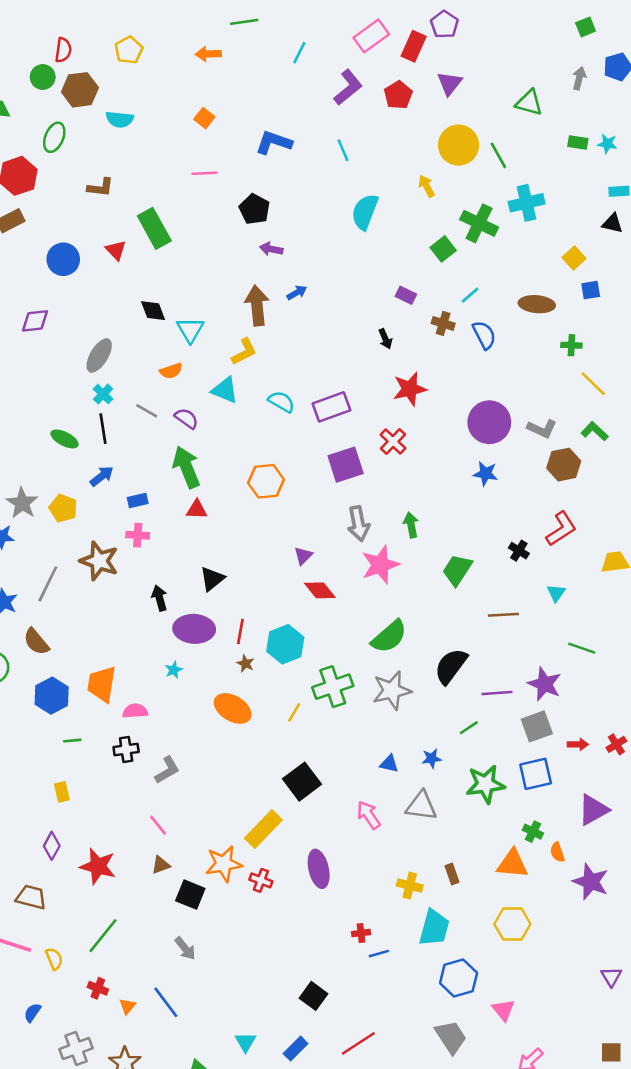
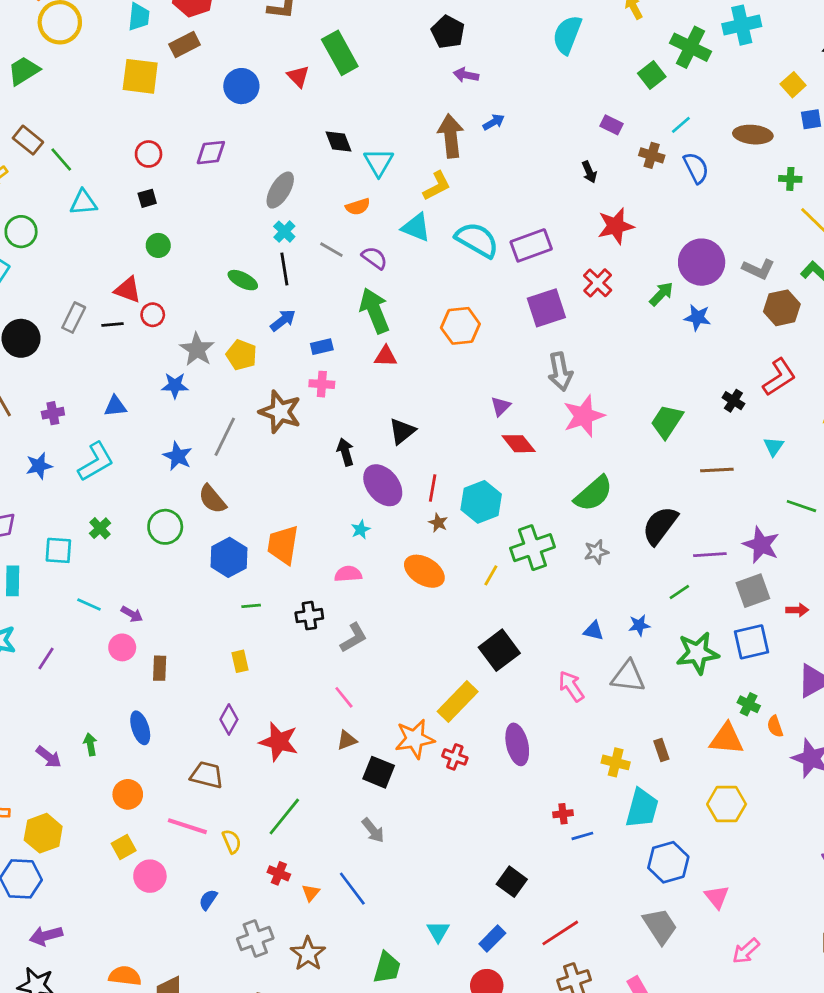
cyan semicircle: (281, 402) -> (477, 240), size x1.5
green arrow: (411, 525) -> (661, 294), moved, turned 55
purple ellipse: (194, 629) -> (383, 485), turned 48
gray star: (392, 690) -> (596, 552), size x0.6
pink semicircle: (135, 711) -> (348, 574), moved

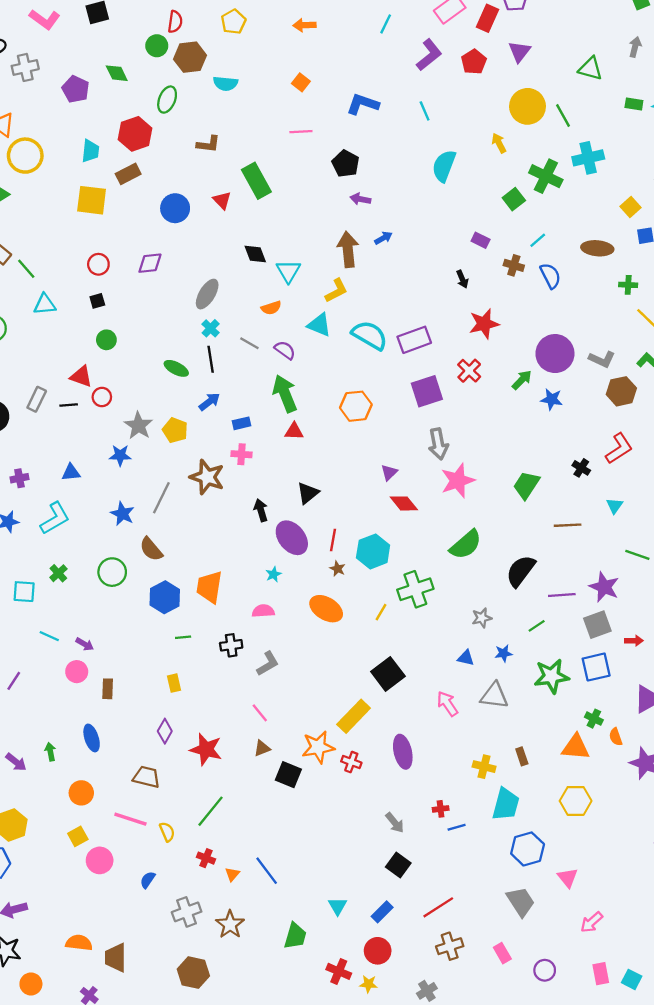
gray star: (596, 552) -> (482, 618), moved
gray arrow: (373, 830) -> (395, 823), moved

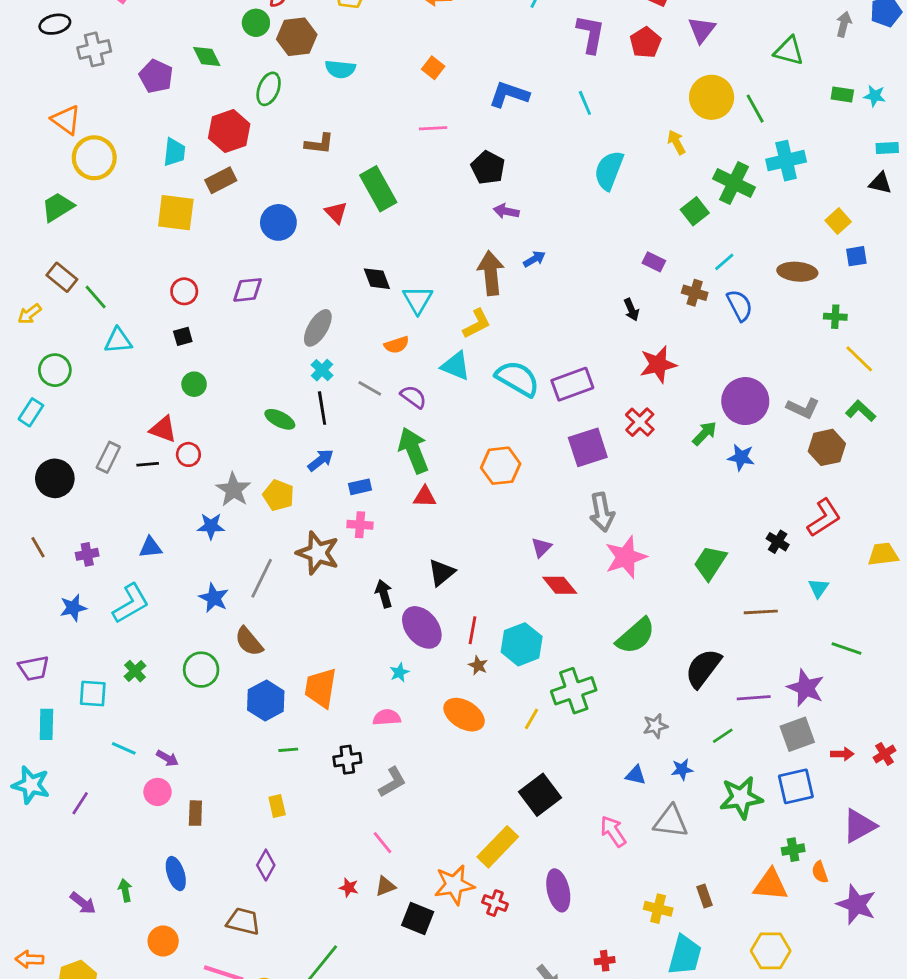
purple L-shape: (429, 55) -> (591, 34), turned -40
green cross: (594, 719) -> (793, 850), turned -36
red star: (206, 749) -> (349, 888), moved, size x0.5

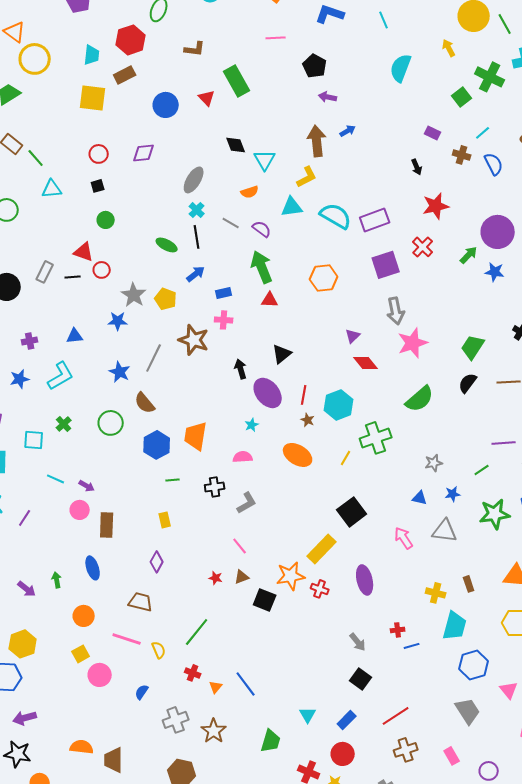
cyan triangle: (456, 366) -> (292, 207), turned -30
black semicircle: (703, 668) -> (468, 383), moved, size x0.7
brown rectangle: (195, 813) -> (107, 525), size x1.4

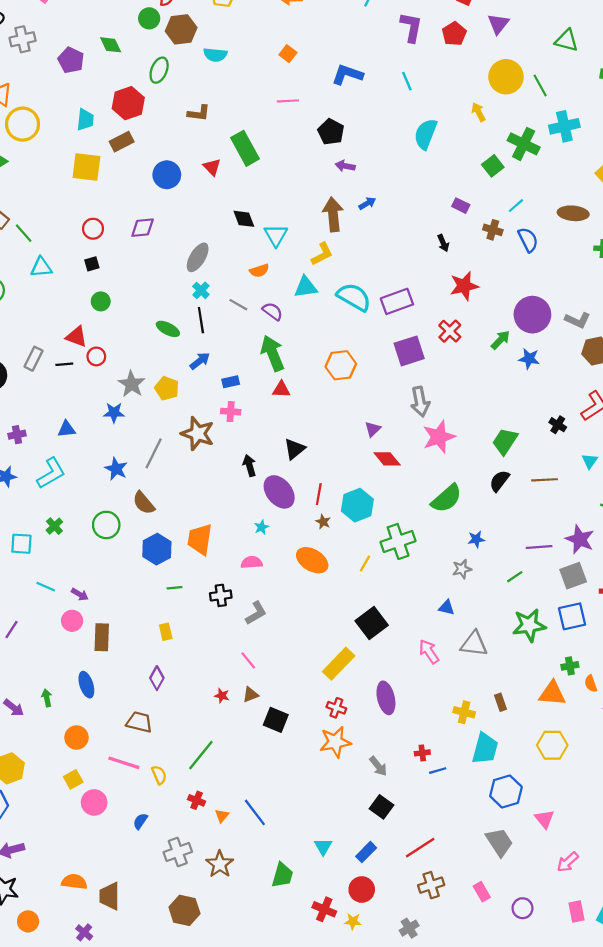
blue star: (453, 494) -> (476, 539), moved
orange star: (291, 576) -> (335, 742), moved

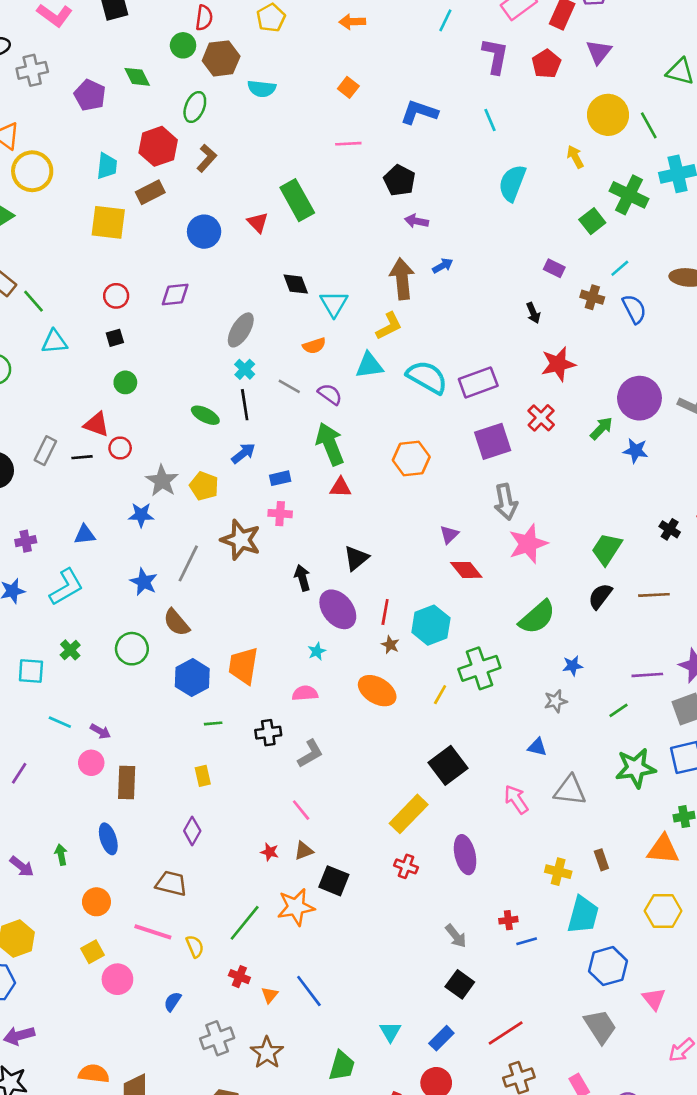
brown L-shape: (199, 113) -> (207, 158), moved, turned -55
orange star: (335, 742) -> (296, 907), moved

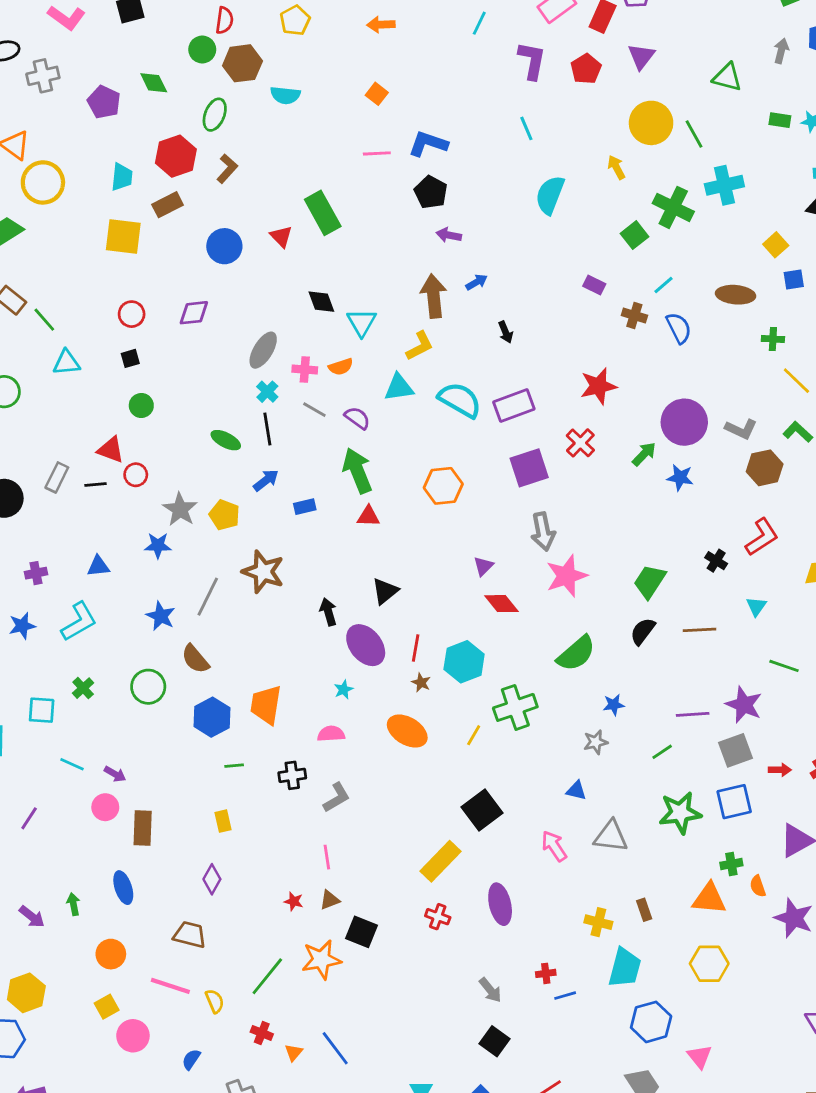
blue L-shape: (419, 112) -> (428, 144), moved
black arrow: (533, 313) -> (506, 332), moved
pink cross: (280, 514) -> (305, 369), moved
pink line: (301, 810) -> (327, 857), turned 30

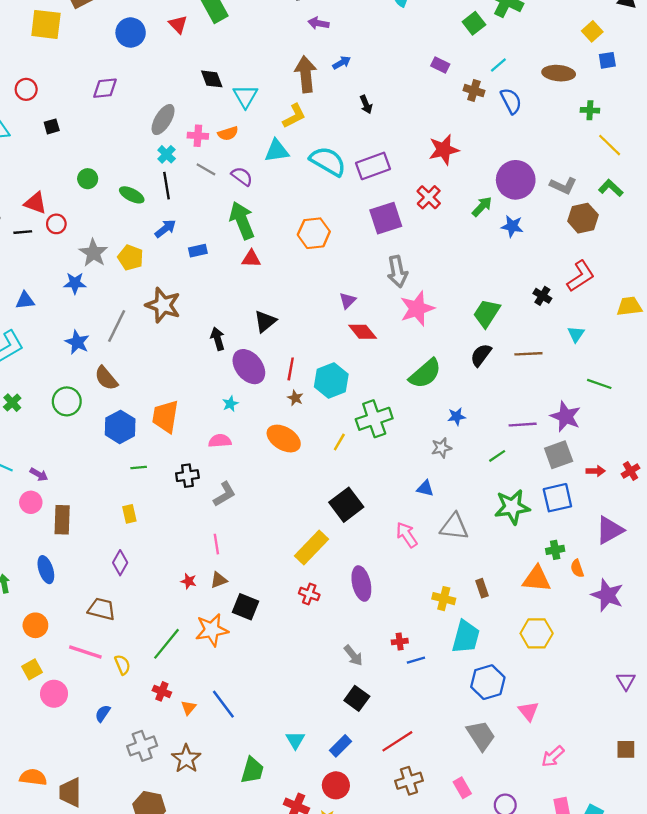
red circle: (132, 314) -> (26, 89), moved
green circle: (141, 406) -> (88, 179), moved

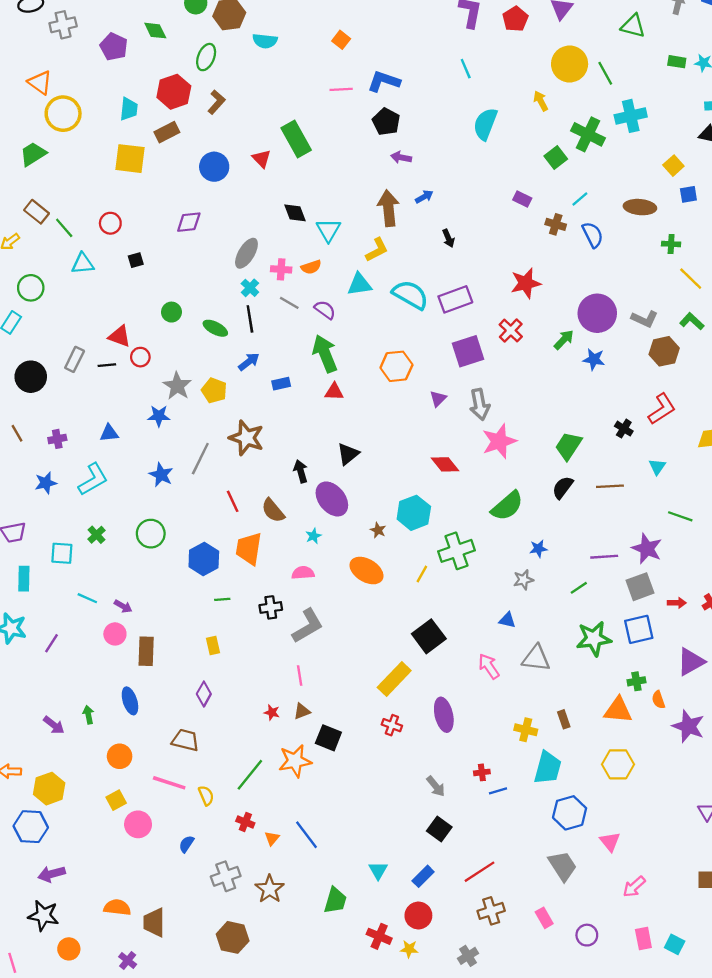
purple triangle: (347, 300) -> (438, 399), moved
red line: (291, 369) -> (233, 501), moved, turned -35
brown semicircle: (106, 378) -> (273, 511), moved
gray L-shape: (225, 494) -> (308, 626), size x1.4

